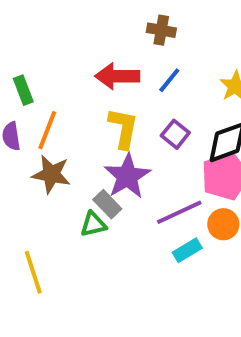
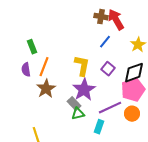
red arrow: (117, 76) -> (116, 20), moved, turned 60
brown star: (51, 174) -> (46, 89), turned 30
green triangle: (93, 224) -> (78, 114), moved
cyan rectangle: (187, 250) -> (99, 127), moved, turned -40

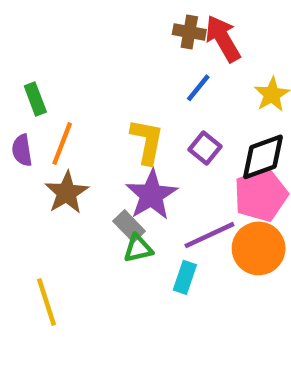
orange circle: (132, 114) -> (259, 248), size x1.5

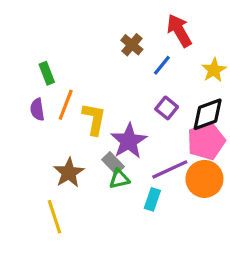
brown cross: (189, 32) -> (132, 45), moved, turned 30
yellow L-shape: (147, 141) -> (94, 119), moved
brown star: (67, 193) -> (69, 173), moved

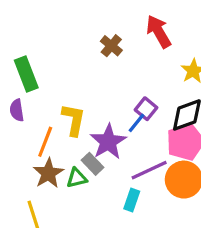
blue line: (162, 65) -> (137, 123), moved
green rectangle: (47, 73) -> (26, 74), size x1.5
orange line: (66, 105) -> (45, 142), moved
green triangle: (119, 179) -> (77, 178), moved

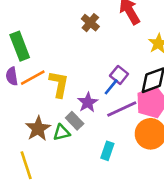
orange line: (45, 142) -> (33, 78), moved, turned 40
purple star: (108, 142) -> (88, 102), size x0.7
purple line: (149, 170) -> (122, 109), moved

